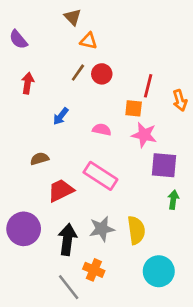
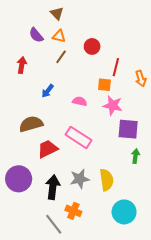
purple semicircle: (18, 39) -> (36, 35), moved
orange triangle: (89, 41) -> (59, 36), moved
red circle: (102, 74) -> (92, 46), moved
brown semicircle: (40, 159) -> (31, 124), size x1.6

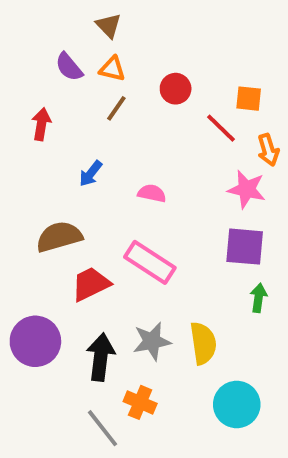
red line: (116, 67) -> (221, 128), turned -60
orange square: (104, 85) -> (249, 99), moved
pink star: (113, 105) -> (247, 189), moved

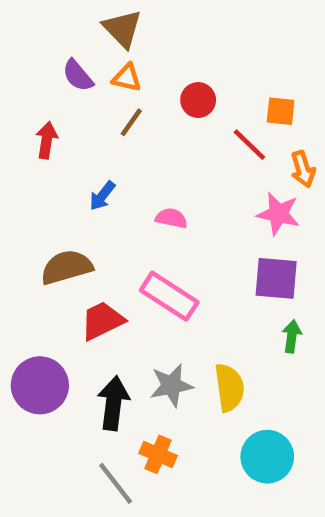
brown triangle: (108, 26) -> (122, 29), size x1.4

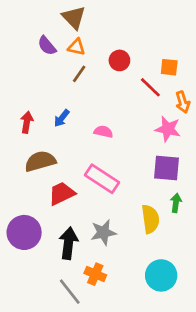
red arrow: (47, 140) -> (27, 122), moved
yellow semicircle: (229, 388) -> (150, 219), moved

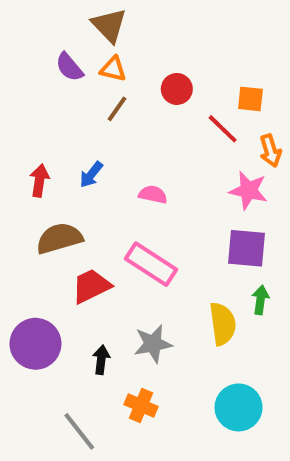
black arrow: (68, 243) -> (101, 360), size x0.6
gray line: (70, 292) -> (79, 431), moved

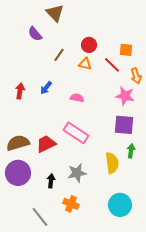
orange triangle: (113, 69) -> (85, 64), moved
brown semicircle: (59, 238) -> (18, 143), moved

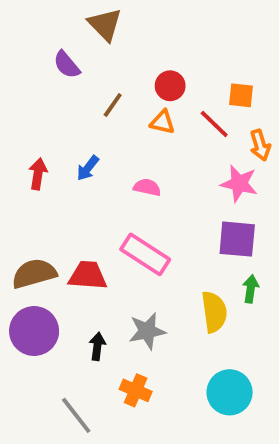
red trapezoid: (46, 144) -> (88, 275), turned 30

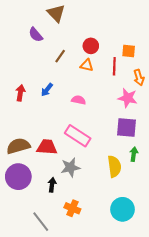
red line: (214, 124) -> (114, 66), turned 48
gray star: (147, 331) -> (70, 167), moved

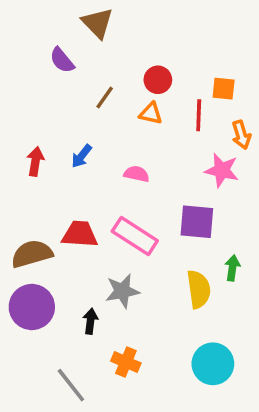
purple square: (127, 128) -> (197, 222), moved
red trapezoid: (47, 147) -> (80, 234), moved

